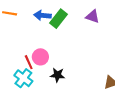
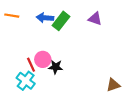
black star: (57, 75) -> (56, 67), moved

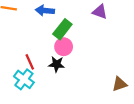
green rectangle: (61, 21) -> (62, 29), moved
pink circle: (43, 59) -> (64, 47), moved

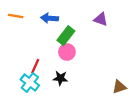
red line: (30, 62) -> (35, 66), turned 48
black star: (57, 64) -> (60, 78), moved

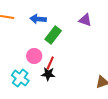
pink circle: (67, 52) -> (34, 56), moved
red line: (35, 66) -> (50, 63), moved

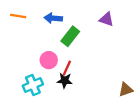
cyan cross: (20, 78) -> (33, 85), turned 30

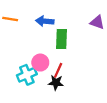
green rectangle: (70, 36) -> (62, 39), turned -36
cyan cross: (33, 85) -> (27, 75), moved

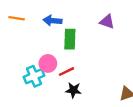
red line: (58, 70) -> (66, 72), turned 40
black star: (56, 83) -> (73, 90), moved

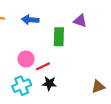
green rectangle: (70, 39) -> (59, 37), moved
cyan cross: (34, 76) -> (22, 86), moved

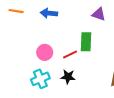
green rectangle: (59, 37) -> (86, 42), moved
red line: (43, 66) -> (70, 54), moved

